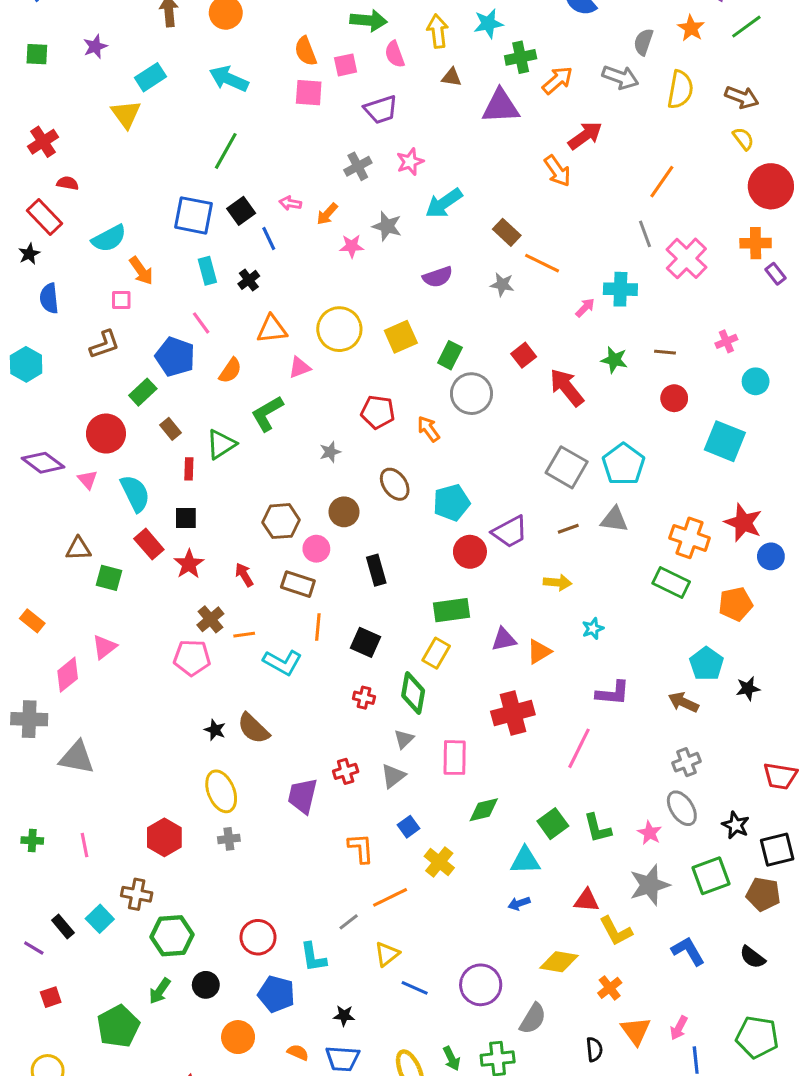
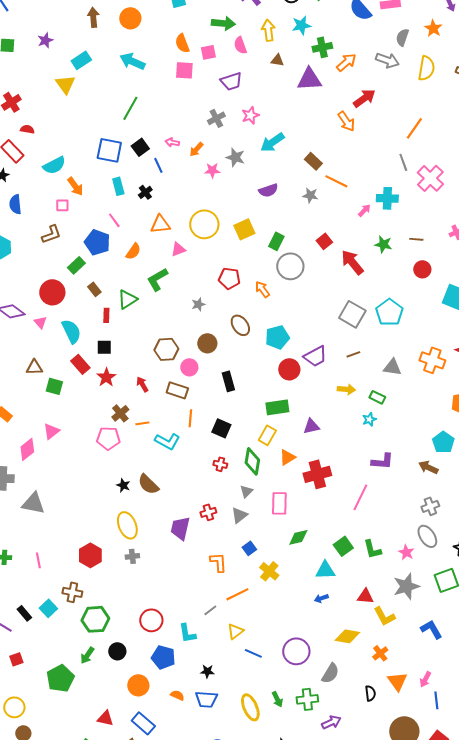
gray triangle: (614, 520) -> (392, 367), moved
green rectangle: (671, 582) -> (377, 397), moved, size x0.7
orange triangle: (539, 652) -> (287, 457), moved

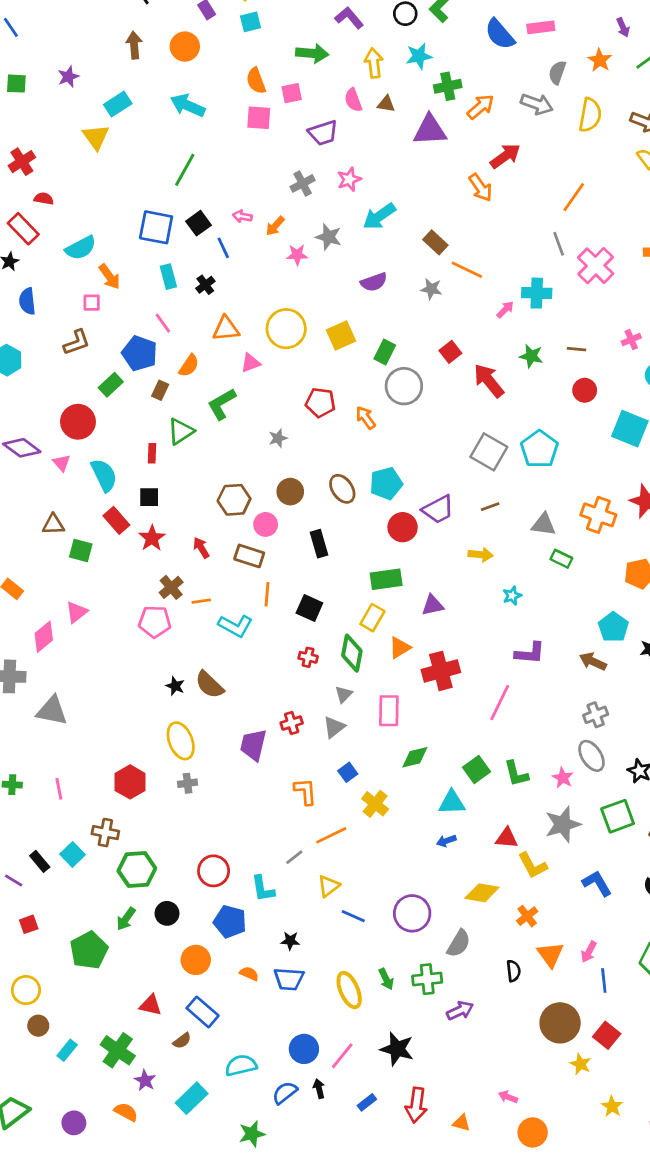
pink semicircle: (240, 45) -> (353, 100), moved
brown rectangle: (94, 289) -> (160, 390), moved, turned 64
brown ellipse: (240, 325) -> (342, 489), moved
green rectangle: (377, 397) -> (561, 559), moved

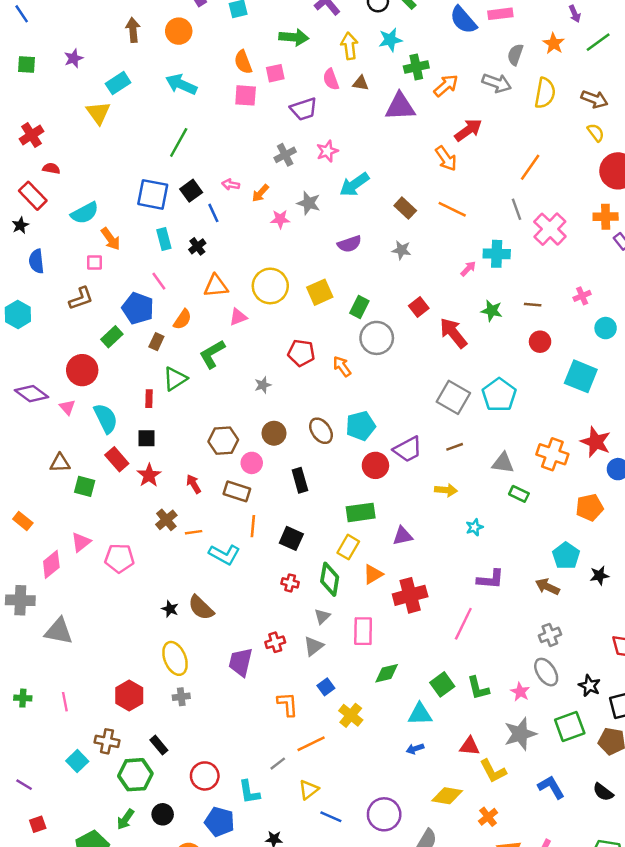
orange line: (467, 270) -> (452, 209), moved
pink pentagon: (155, 622) -> (119, 558), moved
black rectangle: (40, 861) -> (159, 745), moved

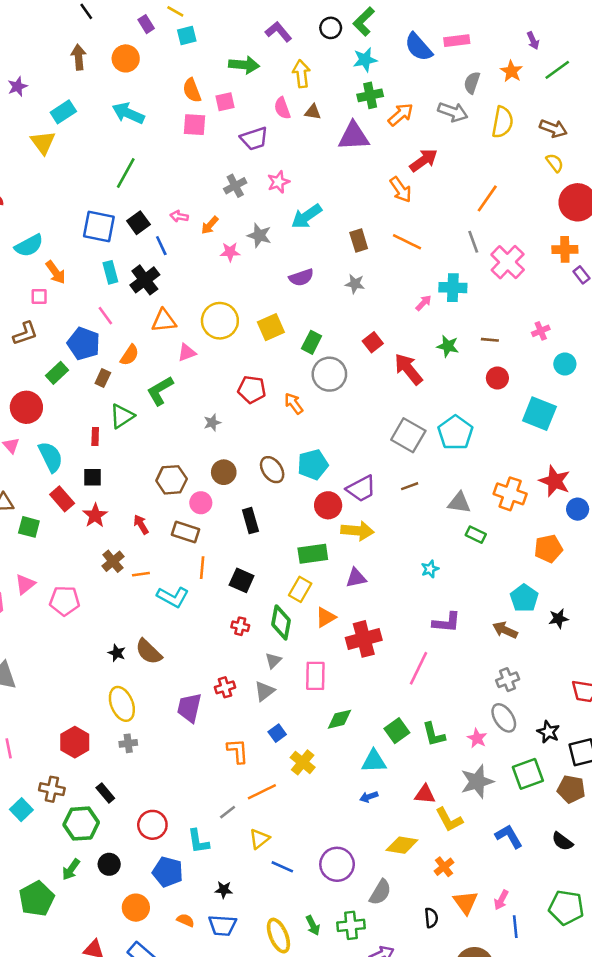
cyan star: (390, 40) -> (365, 60), moved
brown rectangle: (405, 208) -> (359, 240), turned 30
black cross: (197, 246) -> (145, 280), size x1.6
yellow arrow: (446, 490) -> (357, 531), moved, size x1.4

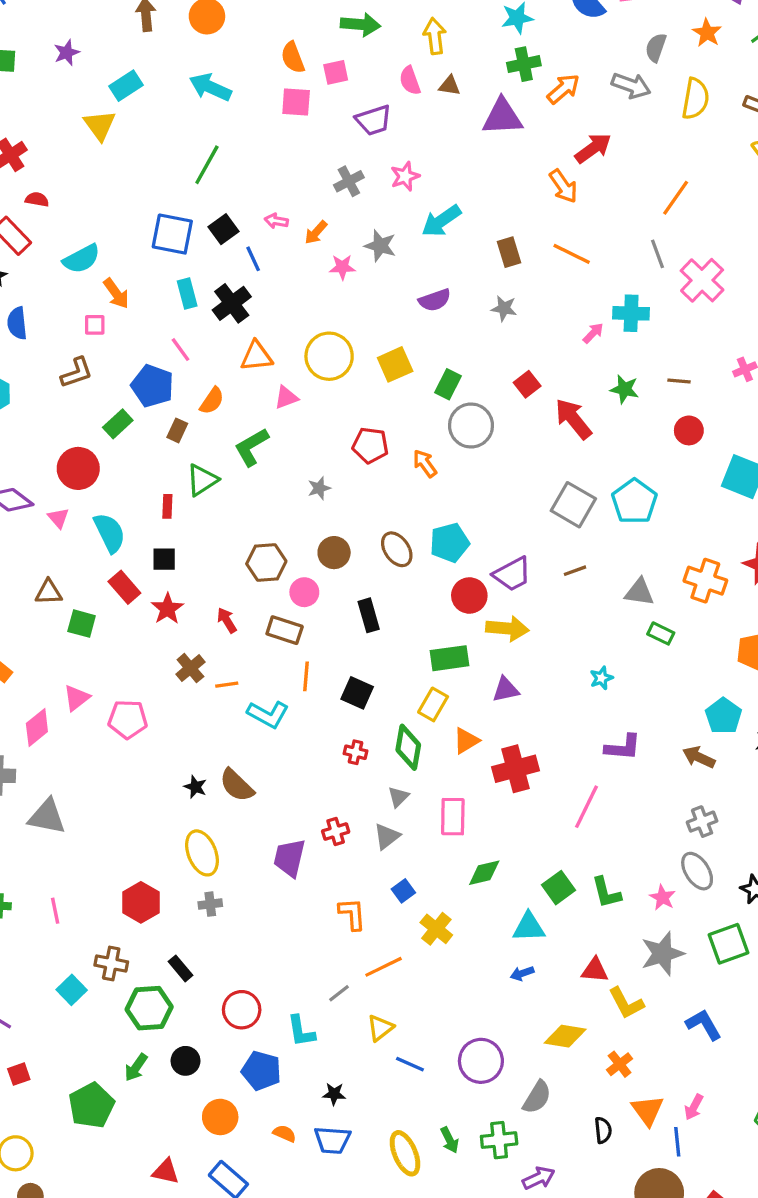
blue line: (515, 927) -> (677, 1142), moved

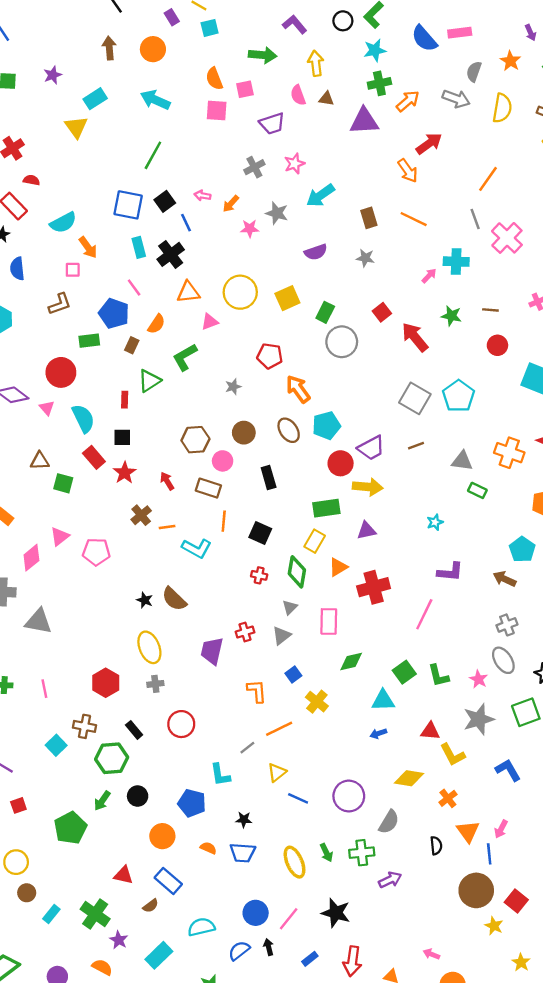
green rectangle: (118, 424) -> (89, 341), turned 36
orange arrow: (425, 463) -> (298, 389), moved, size x1.4
red circle: (242, 1010) -> (181, 724), moved

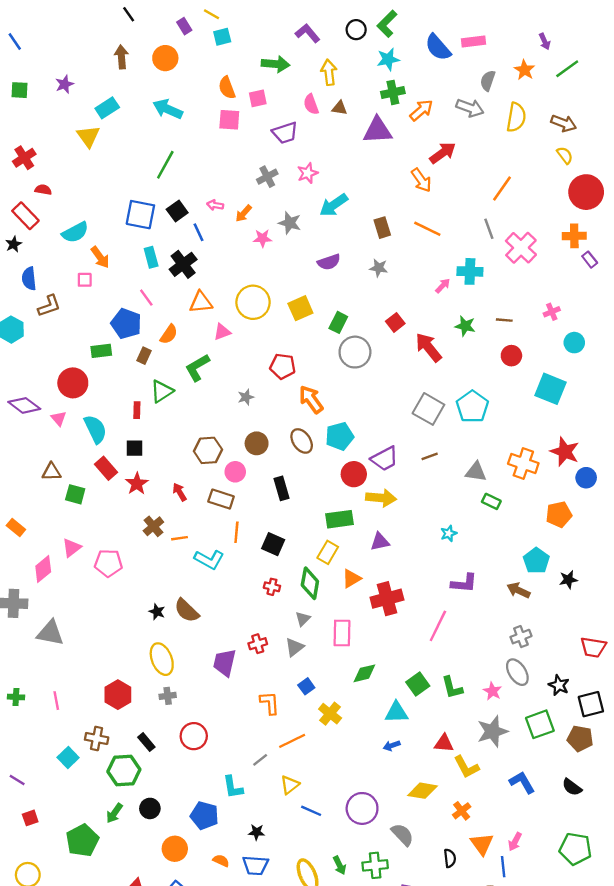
brown L-shape: (60, 304) -> (49, 306), moved
gray semicircle: (389, 822) -> (402, 835), turned -75

